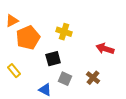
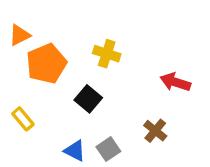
black square: (53, 59) -> (88, 99), turned -35
gray square: (65, 79) -> (108, 149), moved, turned 32

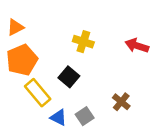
orange pentagon: (46, 64) -> (22, 60), moved
red arrow: (175, 82) -> (137, 46), moved
yellow rectangle: (23, 119) -> (38, 93), moved, size x1.5

